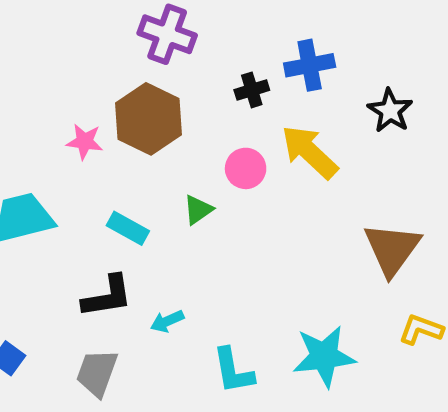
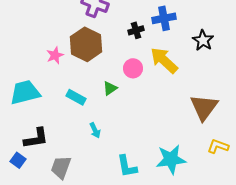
pink star: (85, 142) -> (55, 55), turned -30
black L-shape: (107, 296) -> (36, 138), moved
cyan arrow: (167, 321) -> (95, 130), moved, turned -91

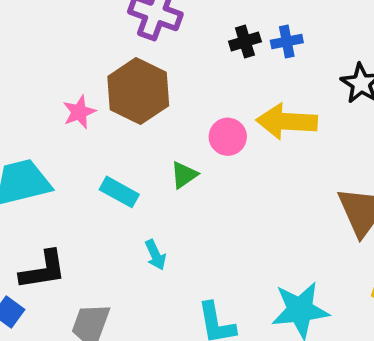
blue cross: (164, 18) -> (287, 42), size x0.7
black cross: (136, 30) -> (245, 42), moved
yellow arrow: (164, 60) -> (287, 121), turned -40

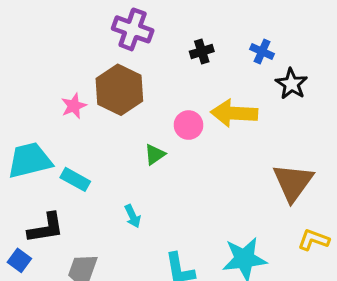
blue cross: (287, 42) -> (262, 51), moved, turned 35
cyan rectangle: (119, 192) -> (75, 179), moved

